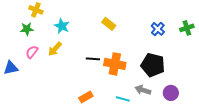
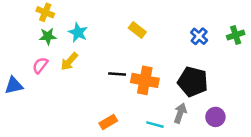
green star: (27, 29) -> (48, 36), moved
gray arrow: (143, 90) -> (180, 113), turned 91

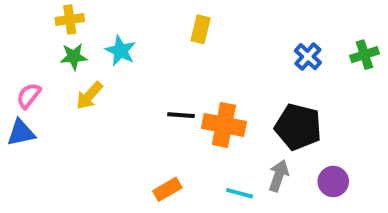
yellow cross: (45, 12) -> (70, 20), turned -30
yellow rectangle: (137, 30) -> (201, 29), moved, turned 66
yellow arrow: (69, 61) -> (89, 96), moved
pink semicircle: (40, 65) -> (29, 96), moved

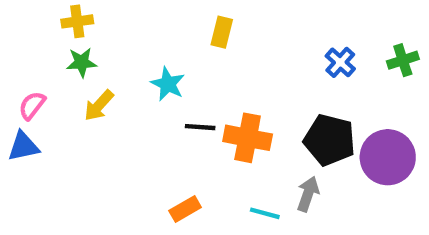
cyan star: (120, 51) -> (168, 84), moved
purple circle: (333, 182) -> (388, 157), moved, size x1.6

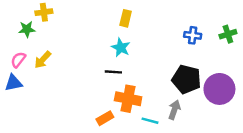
green star: (82, 62) -> (27, 29), moved
blue cross: (340, 62) -> (193, 35), turned -35
cyan star: (168, 84) -> (121, 48), moved
yellow arrow: (99, 105) -> (43, 60), moved
orange cross: (248, 138) -> (128, 99), moved

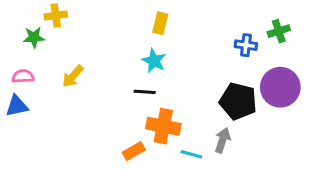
green cross: (228, 34) -> (279, 31), moved
pink semicircle: (18, 60) -> (23, 76), turned 49
yellow arrow: (43, 60) -> (73, 76), moved
purple circle: (219, 89) -> (280, 87), moved

